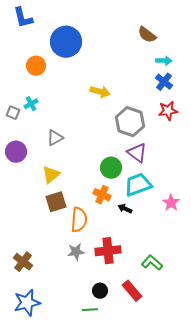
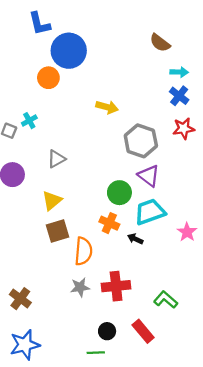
blue L-shape: (23, 18) -> (39, 24), moved
orange circle: (36, 66) -> (48, 78), moved

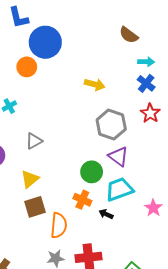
yellow arrow: (107, 107) -> (95, 84), moved
red star: (184, 128) -> (150, 113), turned -30

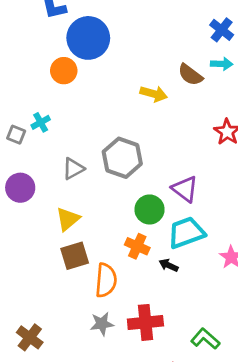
brown semicircle: (129, 35) -> (190, 75), moved
blue cross: (146, 83) -> (222, 30), moved
gray hexagon: (111, 125) -> (122, 158), moved

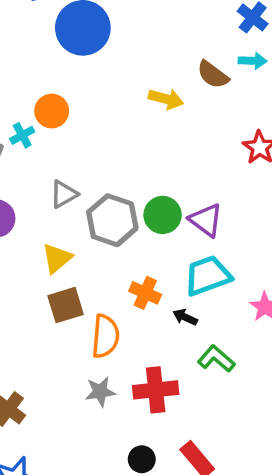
orange circle: (64, 71) -> (52, 111), moved
gray hexagon: (122, 158) -> (112, 220), moved
green circle: (150, 209) -> (163, 215), moved
green L-shape: (205, 339) -> (216, 359), moved

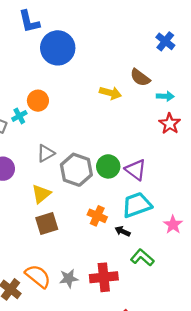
cyan arrow: (253, 61) -> (165, 96), moved
orange semicircle: (105, 336) -> (38, 276), moved, turned -56

